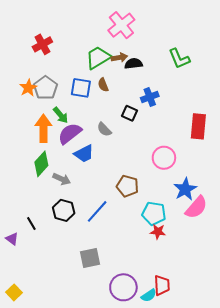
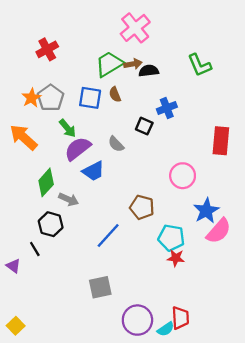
orange arrow: (43, 128) -> (24, 137), moved, turned -48
black hexagon: (64, 210) -> (51, 224), moved

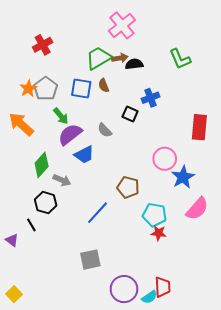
blue star: (206, 211) -> (183, 177), moved

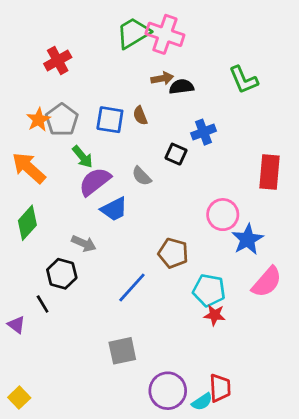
pink cross: (122, 25) -> (165, 34), turned -32
green trapezoid: (99, 58) -> (133, 33), moved
green diamond: (42, 165) -> (27, 223), moved

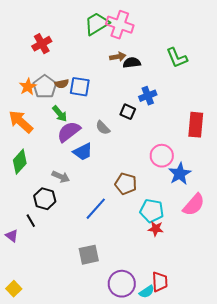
brown semicircle: (140, 116) -> (62, 84), moved, turned -80

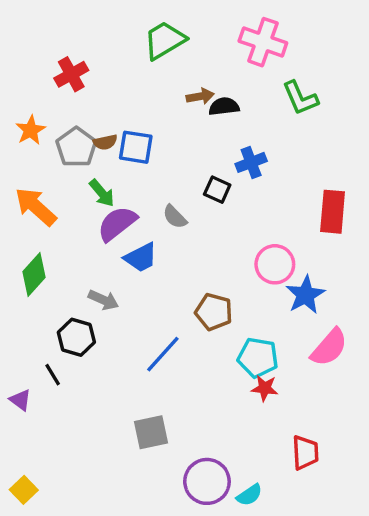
pink cross: (120, 25) -> (263, 42), moved
orange star: (28, 87) -> (31, 130), moved
red trapezoid: (160, 282) -> (305, 453), moved

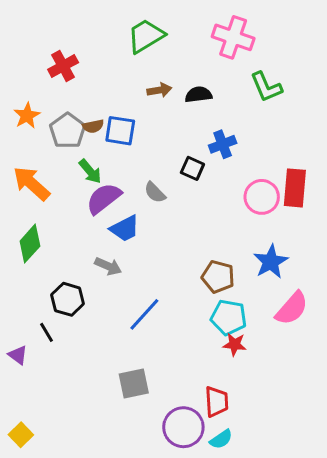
brown arrow: (200, 96) -> (159, 90), moved
pink circle: (275, 264) -> (262, 197), moved
gray arrow: (103, 300) -> (108, 266), moved
brown pentagon: (214, 312) -> (218, 277), moved
red trapezoid: (305, 453) -> (217, 402), moved

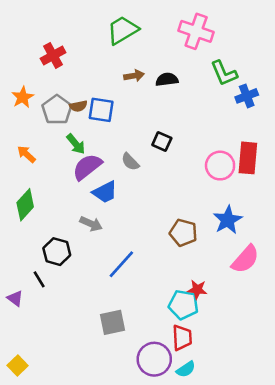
blue cross: (223, 144) -> (247, 96), moved
orange arrow: (31, 183) -> (26, 154), size x0.6
cyan pentagon: (229, 317) -> (183, 305), moved

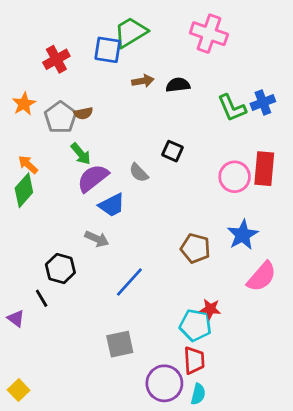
green L-shape: (224, 73) -> (232, 108), moved
blue square: (101, 110) -> (108, 50), moved
green diamond: (25, 205) -> (24, 190), moved
cyan semicircle: (186, 369) -> (198, 394), turned -42

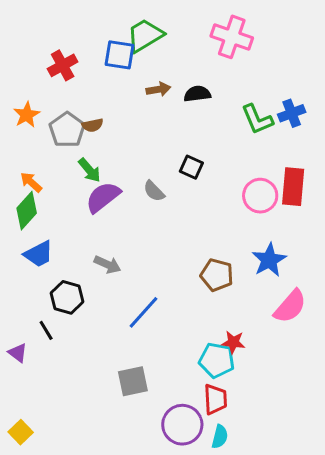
blue trapezoid: (112, 205) -> (39, 254), moved

